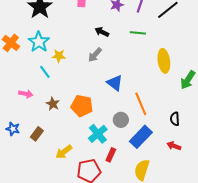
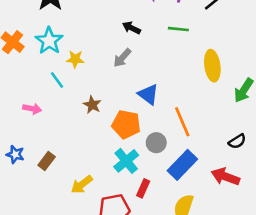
brown star: (53, 104) -> (92, 105), moved
orange pentagon: (82, 106) -> (126, 124), moved
black semicircle: (175, 119) -> (237, 141), moved, turned -120
red arrow: (174, 146) -> (225, 177), size x1.5

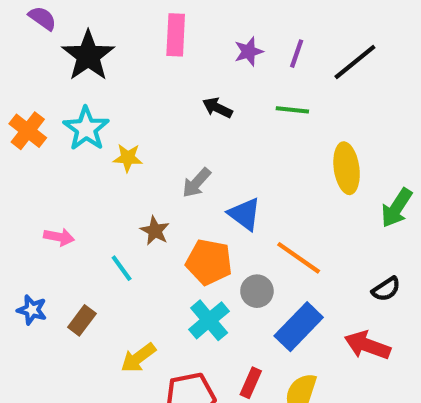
gray arrow: (122, 58) -> (197, 183), moved
cyan line: (57, 80) -> (122, 268), moved
orange line: (182, 122) -> (299, 258), turned -32
red rectangle: (143, 188) -> (251, 383), moved

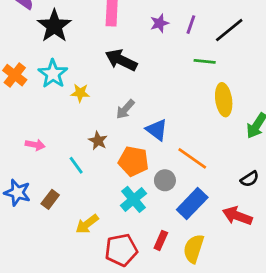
black arrow: (217, 108) -> (121, 60), moved, size x1.6
green line: (292, 110) -> (205, 61), moved
blue star: (32, 310) -> (17, 193), size x1.4

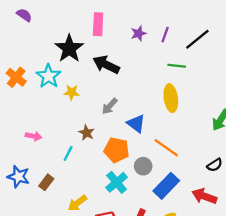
black star: (54, 26) -> (69, 48), moved
yellow ellipse: (224, 100) -> (171, 98), moved
cyan line: (76, 165) -> (68, 153), turned 63

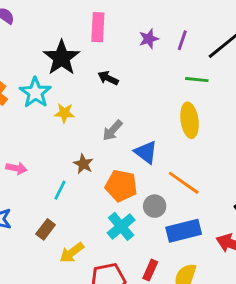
black arrow: (106, 65) -> (108, 78), size x0.6
brown rectangle: (46, 182) -> (46, 229), moved
blue rectangle: (166, 186) -> (184, 231), turned 32

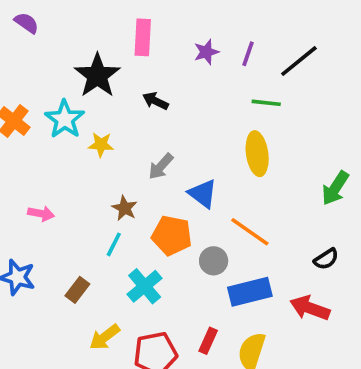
cyan line: (60, 190) -> (114, 244), moved
cyan cross: (121, 226) -> (145, 286), moved
yellow arrow: (72, 253) -> (105, 337), moved

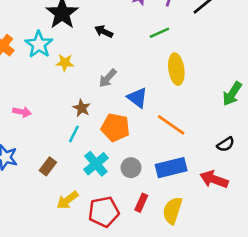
green line: (266, 103) -> (159, 33), moved, turned -30
gray circle: (214, 261) -> (131, 168), moved

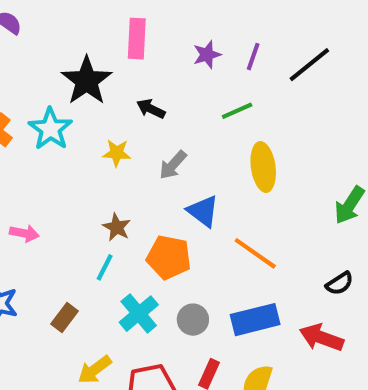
yellow star: (65, 63) -> (117, 153), moved
gray arrow: (108, 78) -> (173, 165), moved

